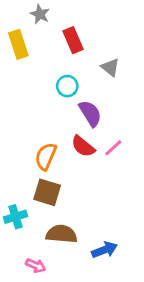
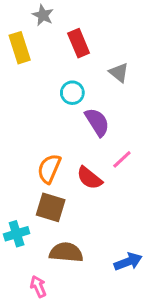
red semicircle: (83, 146) -> (89, 178), moved
blue arrow: (105, 250) -> (128, 262), moved
pink arrow: (36, 266) -> (38, 286), turned -138

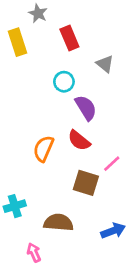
pink line: (122, 159) -> (112, 164), moved
red semicircle: (89, 178) -> (79, 140), moved
brown square: (51, 207) -> (86, 183), moved

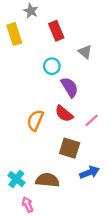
pink line: (112, 164) -> (92, 120), moved
cyan cross: (15, 206) -> (16, 179), moved, turned -35
blue arrow: (113, 231) -> (89, 172), moved

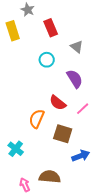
purple semicircle: (70, 87) -> (75, 79), moved
orange semicircle: (35, 120) -> (37, 119), moved
cyan cross: (16, 179) -> (16, 149), moved
brown semicircle: (47, 180) -> (50, 177), moved

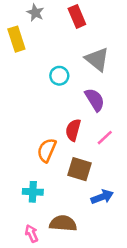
red rectangle: (51, 28) -> (77, 16), moved
gray triangle: (77, 47) -> (97, 59), size x1.5
red semicircle: (58, 103) -> (73, 130), turned 66
cyan cross: (16, 149) -> (33, 192), moved, turned -35

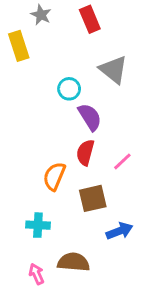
purple semicircle: (95, 100) -> (90, 117), moved
brown square: (80, 169) -> (93, 198), turned -30

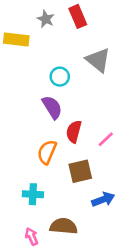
gray star: (41, 15) -> (46, 19), moved
yellow rectangle: (19, 46) -> (16, 39), turned -65
purple semicircle: (90, 117) -> (52, 107), moved

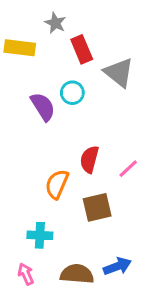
red rectangle: (78, 16) -> (82, 49), moved
purple semicircle: (52, 107) -> (43, 107), moved
blue arrow: (103, 199) -> (117, 266), moved
pink arrow: (32, 236) -> (26, 274), moved

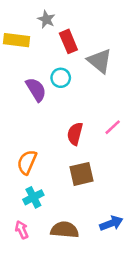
pink line: (128, 169) -> (113, 127), moved
orange semicircle: (57, 184) -> (27, 162), moved
cyan cross: (40, 235) -> (33, 197), turned -30
blue arrow: (117, 266) -> (111, 223), moved

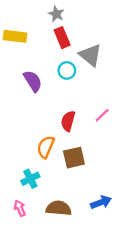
gray star: (46, 19) -> (56, 14), moved
cyan circle: (61, 78) -> (67, 70), moved
orange semicircle: (27, 162) -> (46, 147), moved

